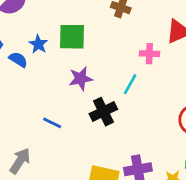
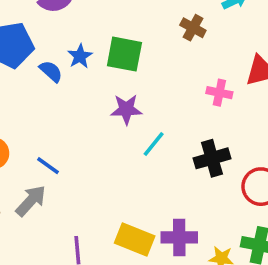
cyan line: (130, 84) -> (154, 144), moved
black cross: (103, 112) -> (212, 158), moved
blue line: (52, 123) -> (48, 166), moved

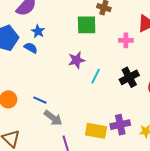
green square: (124, 54) -> (87, 25), moved
blue star: (80, 56) -> (38, 31), moved
gray arrow: (31, 201) -> (53, 118), moved, turned 96

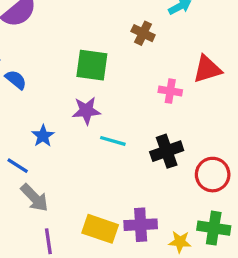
green square: (87, 25) -> (92, 65), moved
blue star: (38, 31) -> (43, 136), moved
cyan line: (96, 76) -> (113, 141), turned 70

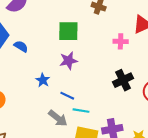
cyan line: (113, 141) -> (81, 111), moved
blue line: (18, 166) -> (67, 96), moved
gray arrow: (35, 198) -> (58, 118), moved

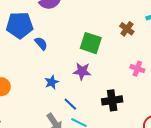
black cross: (123, 80) -> (112, 100), moved

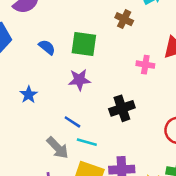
blue semicircle: (41, 43) -> (47, 47), moved
blue star: (52, 82) -> (29, 95), moved

